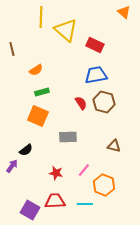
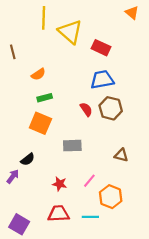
purple square: (30, 210) -> (19, 224), moved

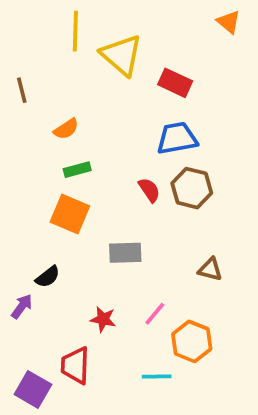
red trapezoid: (59, 214) -> (75, 365), moved, turned -85

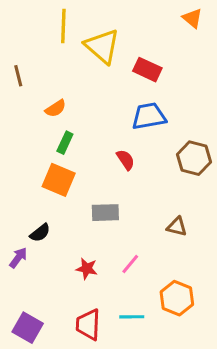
green rectangle: (77, 170) -> (65, 143), turned -50
brown hexagon: (192, 188) -> (194, 158), moved
orange hexagon: (192, 341) -> (177, 298), moved
red trapezoid: (75, 365) -> (88, 325), moved

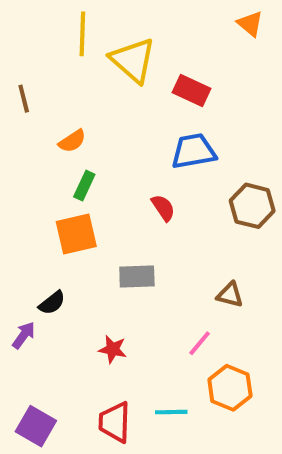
orange square: (59, 180) -> (76, 234), turned -36
pink line: (130, 264) -> (200, 343), moved

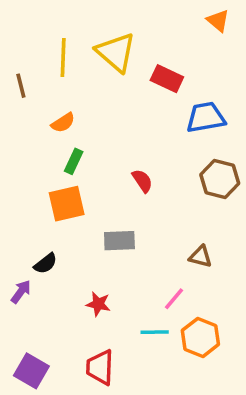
yellow line: (82, 34) -> (63, 58), moved
blue trapezoid: (194, 151) -> (206, 117), moved
cyan line: (171, 412) -> (155, 332), moved

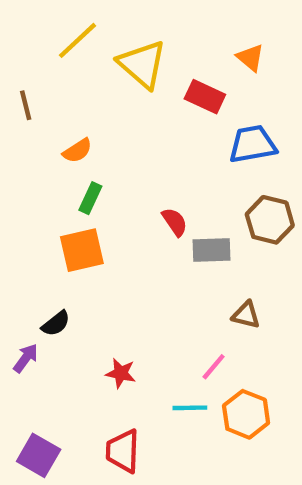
orange triangle: (218, 21) -> (250, 58), moved
yellow line: (63, 58) -> (77, 40), moved, turned 45
gray rectangle: (119, 241) -> (211, 250), moved

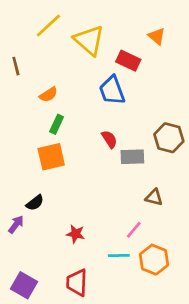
blue trapezoid: (253, 144) -> (112, 90), moved, turned -100

